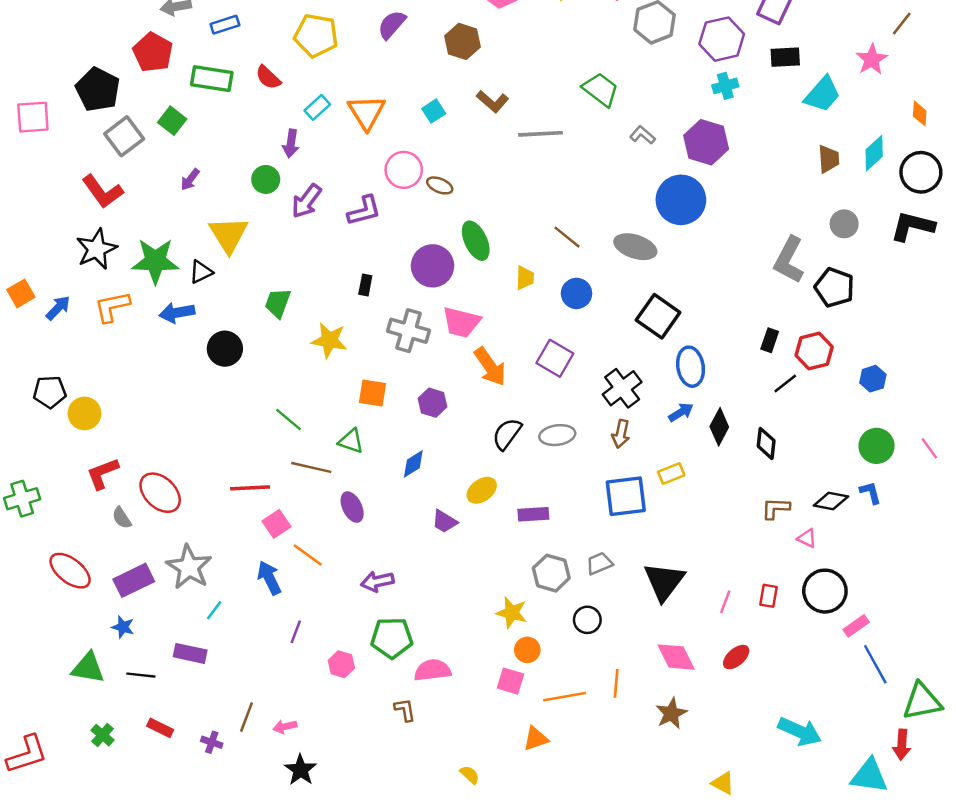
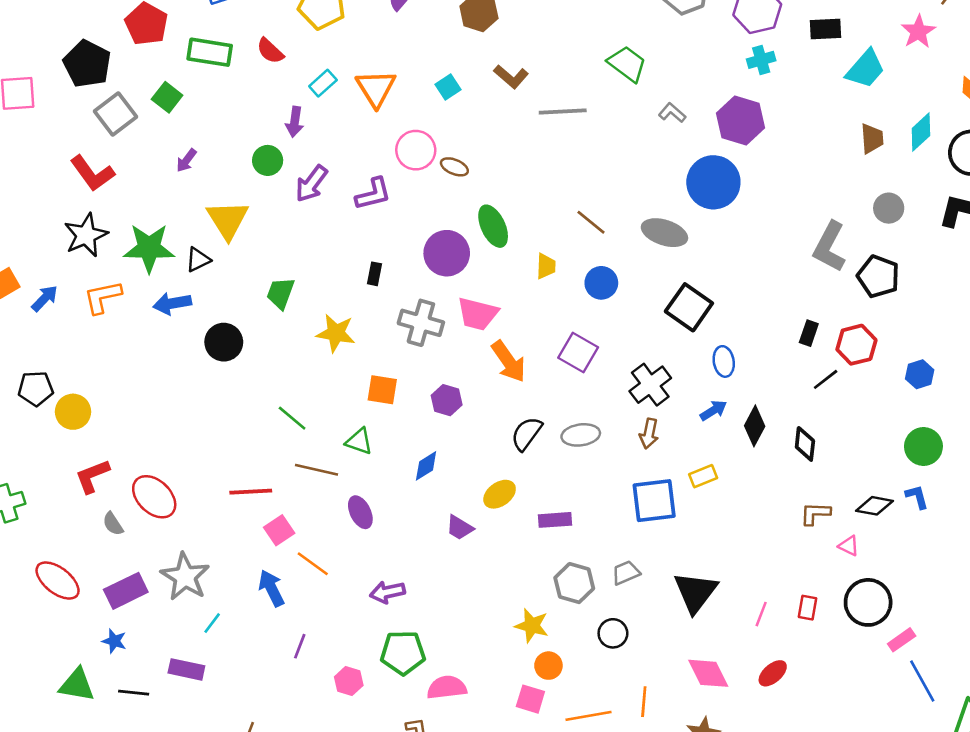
blue ellipse: (691, 367) -> (724, 361), size x0.7

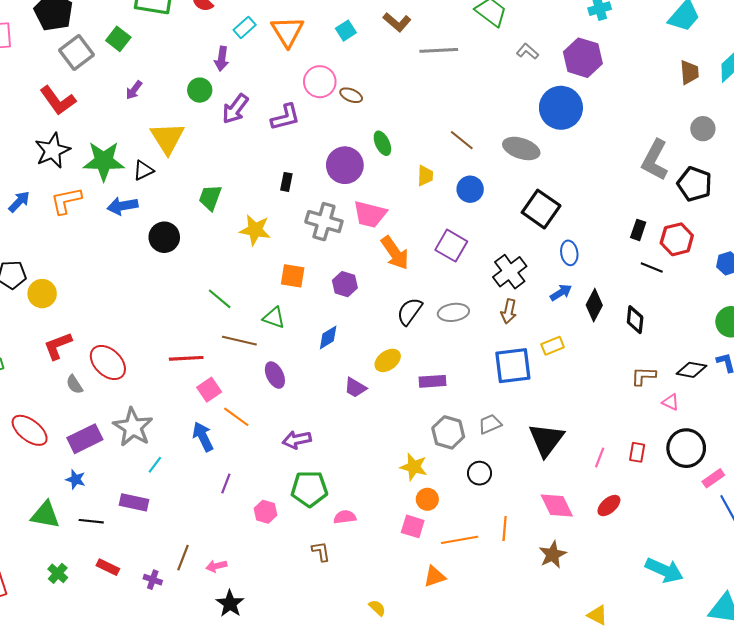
green ellipse: (493, 226) -> (382, 143), size x0.7
black line: (826, 379) -> (652, 267), turned 60
pink semicircle: (447, 687) -> (345, 517), size x0.7

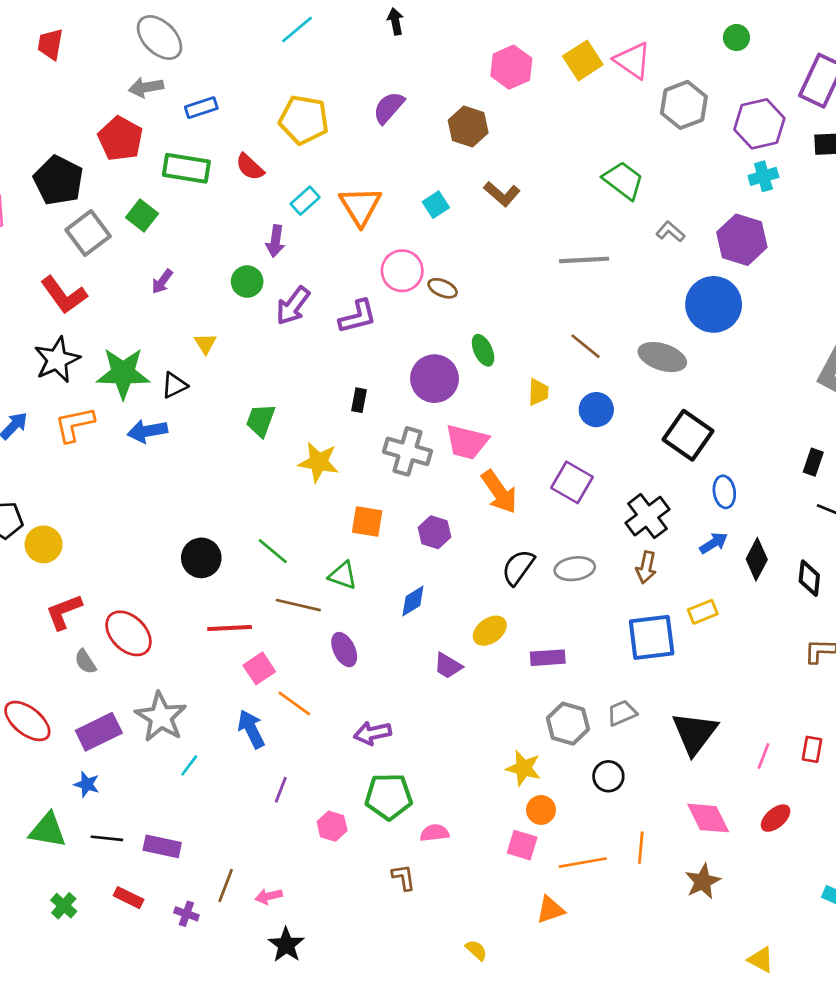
gray line: (439, 50) -> (584, 260), moved
yellow triangle: (167, 138) -> (205, 344), size x0.5
black circle: (164, 237) -> (201, 558), moved
purple rectangle: (134, 502) -> (162, 846), moved

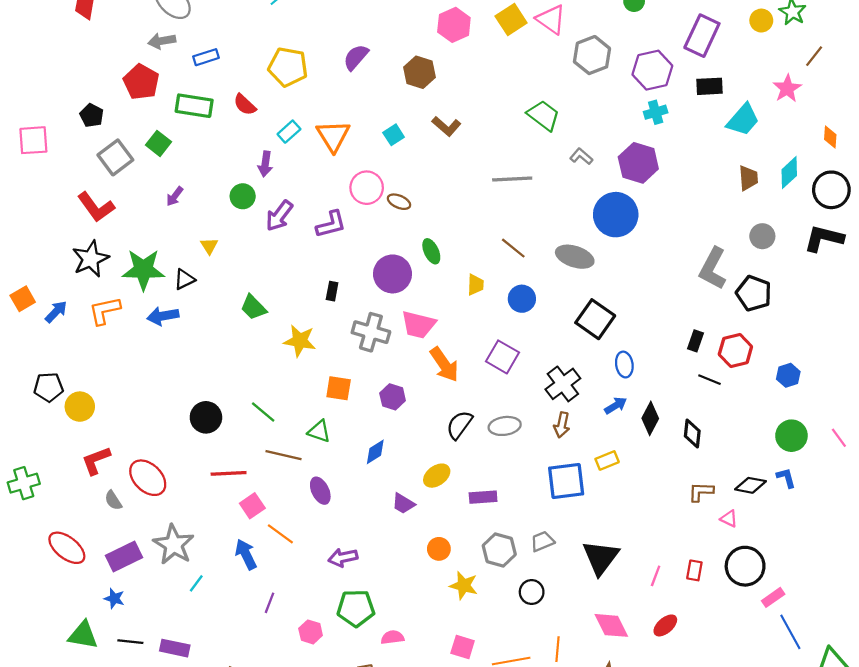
black pentagon: (58, 180) -> (92, 115), size x0.6
green trapezoid: (261, 420) -> (253, 307), turned -64
orange circle: (541, 810) -> (439, 549), moved

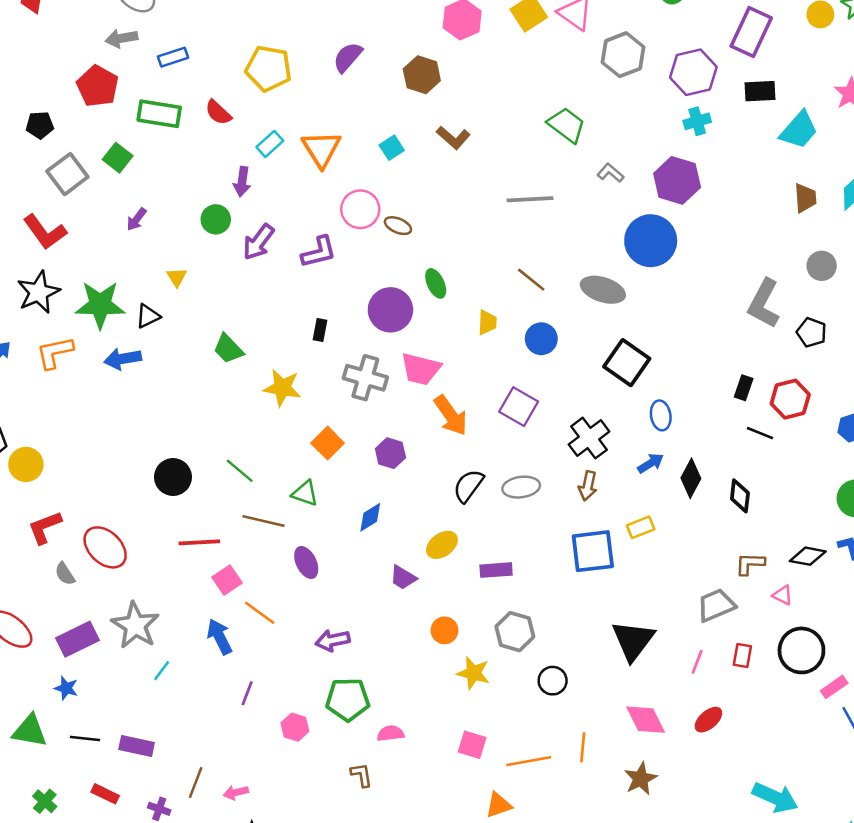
black pentagon: (92, 115) -> (40, 125), turned -30
black pentagon: (754, 293) -> (812, 332), size x0.7
orange square: (339, 388) -> (328, 443), turned 36
gray trapezoid: (542, 541) -> (716, 605), moved, size x1.4

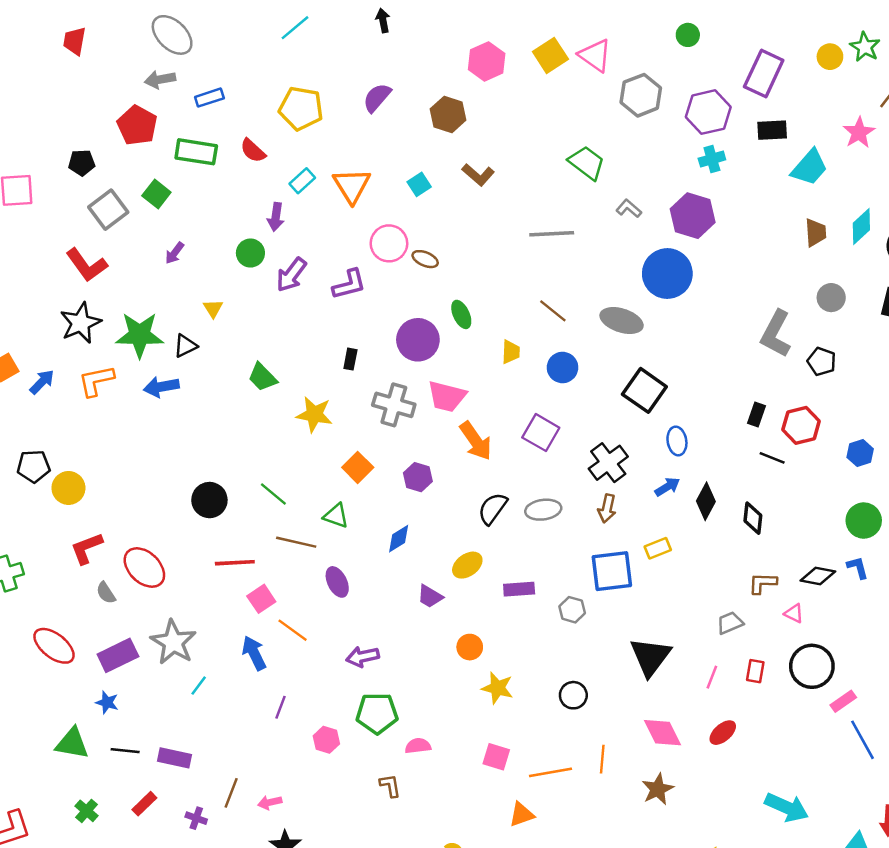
gray trapezoid: (716, 605) -> (730, 623), size x0.7
gray hexagon: (515, 632) -> (572, 610), moved, size x0.7
red rectangle: (105, 794) -> (144, 804), turned -70

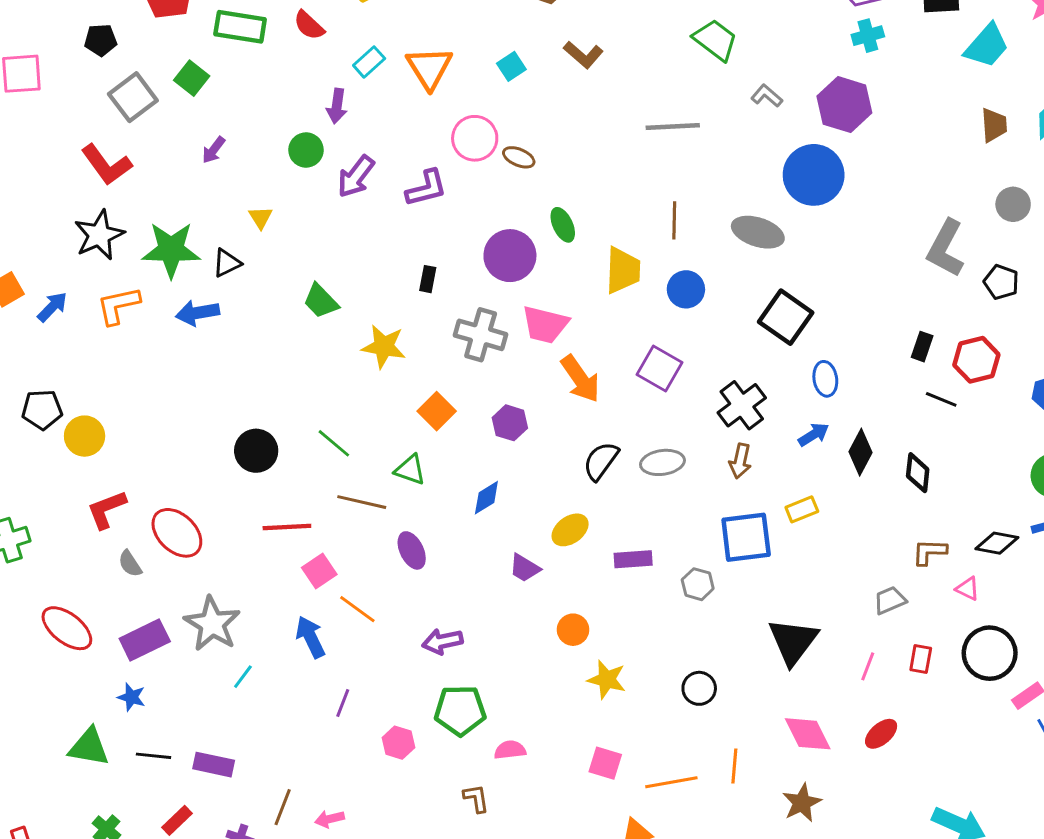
brown line: (553, 311) -> (674, 220), turned 52
yellow trapezoid: (511, 352) -> (623, 270), size x1.6

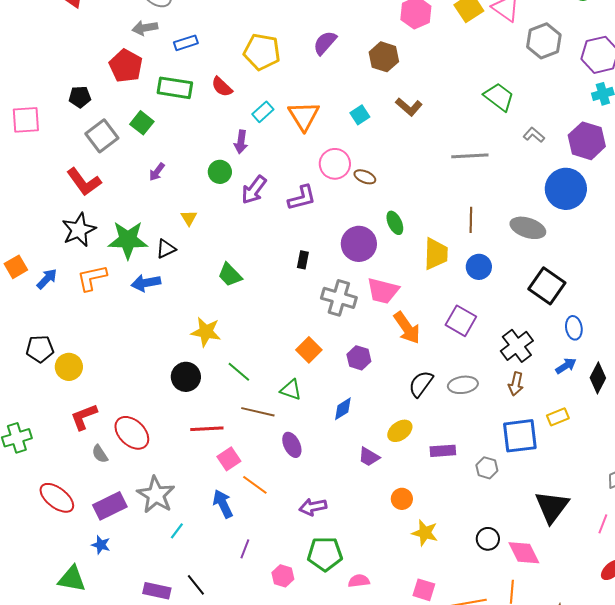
yellow star: (384, 347) -> (206, 332), moved
pink diamond: (808, 734) -> (524, 553), moved
black line: (153, 756) -> (196, 585), moved, turned 45

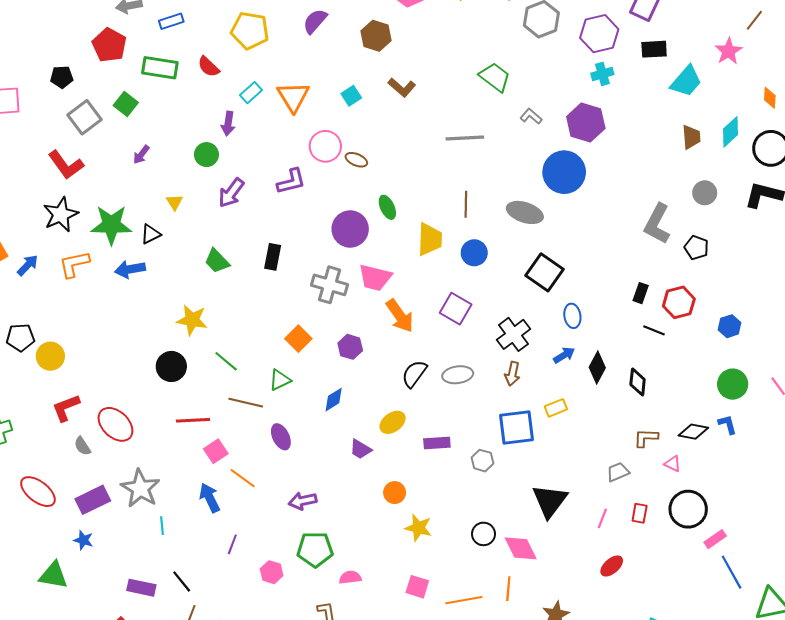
purple arrow: (254, 190) -> (231, 193), moved
black rectangle: (303, 260) -> (273, 257), moved, size x1.4
green triangle: (291, 390) -> (280, 380), turned -45
cyan line: (177, 531) -> (162, 526), turned -42

